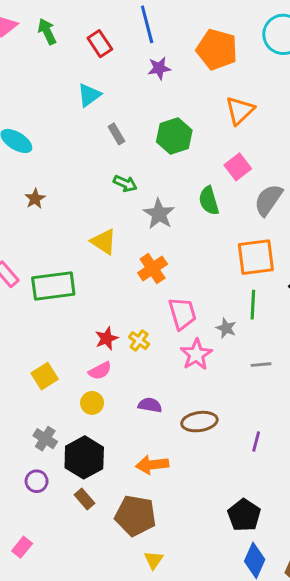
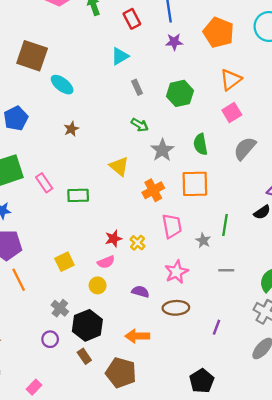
pink square: (238, 167) -> (232, 112), moved
orange square: (256, 257) -> (195, 184), moved
green rectangle: (53, 286) -> (78, 195), size x0.7
pink star: (196, 354) -> (176, 272), moved

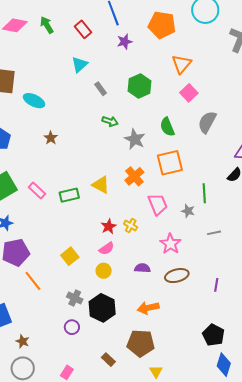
yellow triangle: (119, 166) -> (101, 185), moved
brown rectangle: (84, 356) -> (108, 360), moved

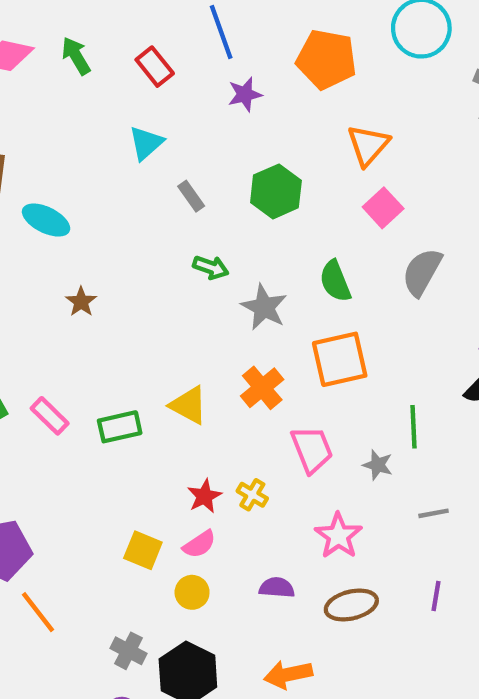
yellow square: (70, 256) -> (143, 550), moved, turned -30
purple line: (216, 285) -> (436, 596), moved

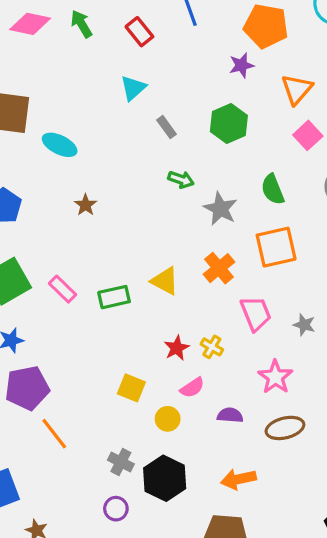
purple star: (245, 94) -> (241, 65), moved
pink semicircle: (199, 544) -> (192, 388), moved

